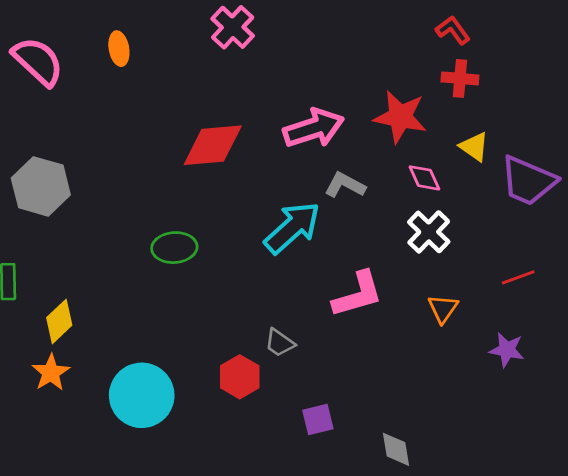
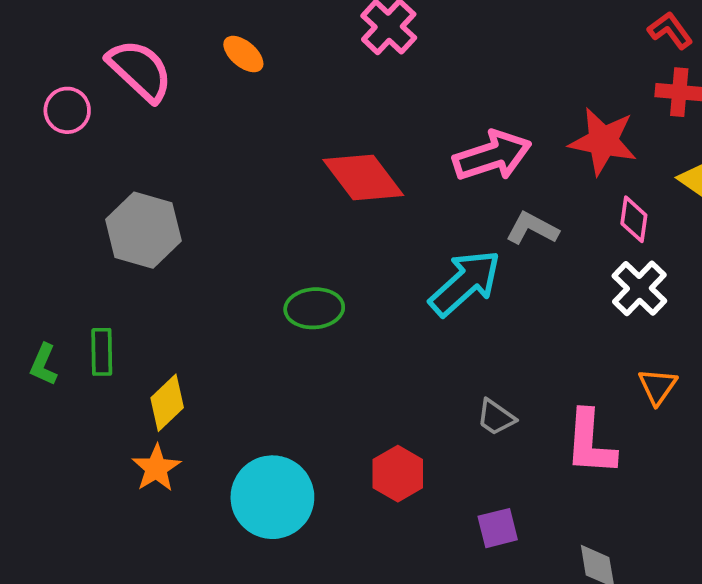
orange ellipse: (119, 49) -> (243, 54), turned -40
red diamond: (213, 145) -> (363, 178), turned 58
pink diamond: (424, 178) -> (634, 219), turned 32
pink L-shape: (358, 294) -> (590, 443), moved, turned 110
gray trapezoid: (280, 343) -> (496, 417), moved

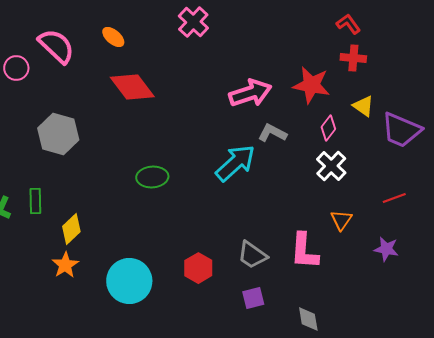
red diamond: (363, 178) -> (132, 87), moved
pink diamond: (634, 219) -> (328, 128), turned 30
gray trapezoid: (496, 417) -> (252, 255), moved, size x1.4

